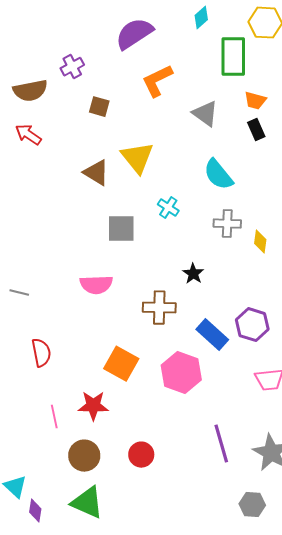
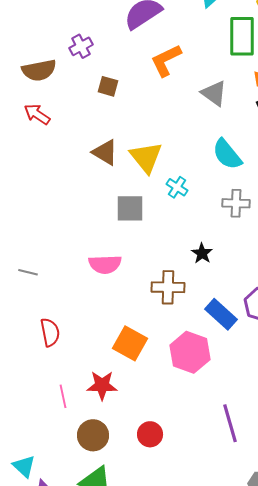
yellow triangle: (137, 158) -> (146, 157), moved

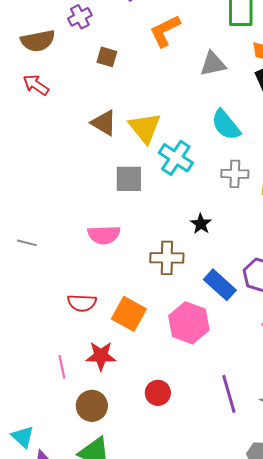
gray triangle: (214, 93) -> (213, 64), turned -48
cyan cross: (177, 187) -> (176, 158), size x1.6
red semicircle: (50, 332) -> (82, 303), moved, turned 104
red circle: (150, 434) -> (158, 393), moved

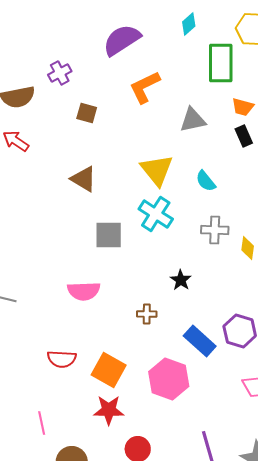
cyan semicircle: (226, 125) -> (206, 181), size x0.7
yellow triangle: (145, 128) -> (157, 170), moved
brown cross: (167, 258) -> (147, 314), size x0.6
red star: (101, 356) -> (109, 410), moved

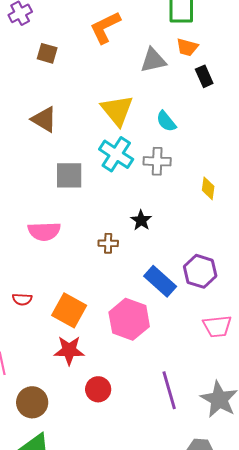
orange trapezoid: (243, 107) -> (187, 47), moved
gray cross: (215, 230) -> (157, 161), moved
brown cross: (147, 314) -> (108, 243), moved
red semicircle: (62, 359) -> (22, 299), size x0.7

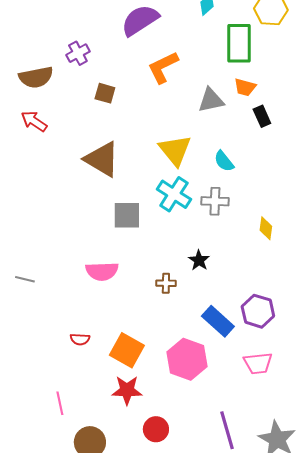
brown triangle: (44, 119) -> (102, 159), size x1.4
pink trapezoid: (217, 326) -> (258, 363), moved

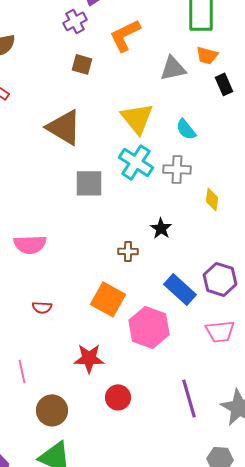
purple cross: (78, 53) -> (75, 21), moved
brown square: (105, 93) -> (82, 64), moved
yellow diamond: (266, 228) -> (212, 199), moved
pink semicircle: (102, 271) -> (30, 244), moved
orange square: (127, 350) -> (108, 299), moved

